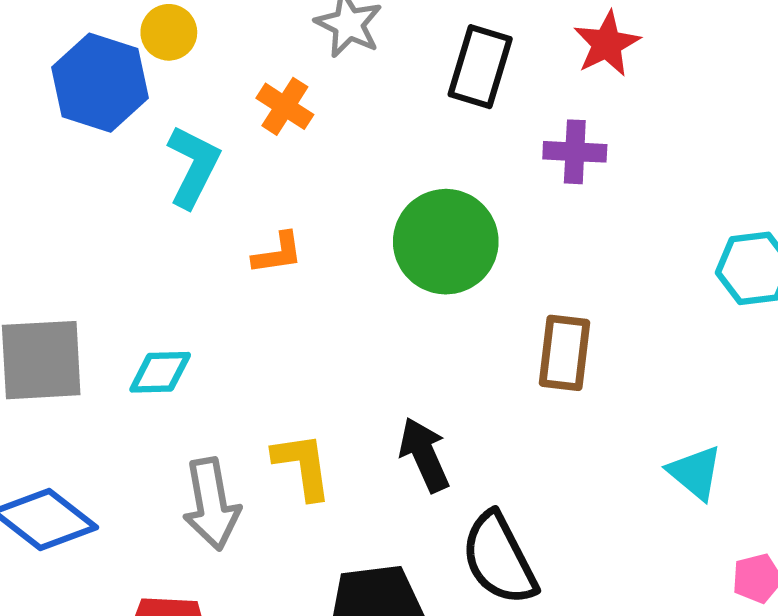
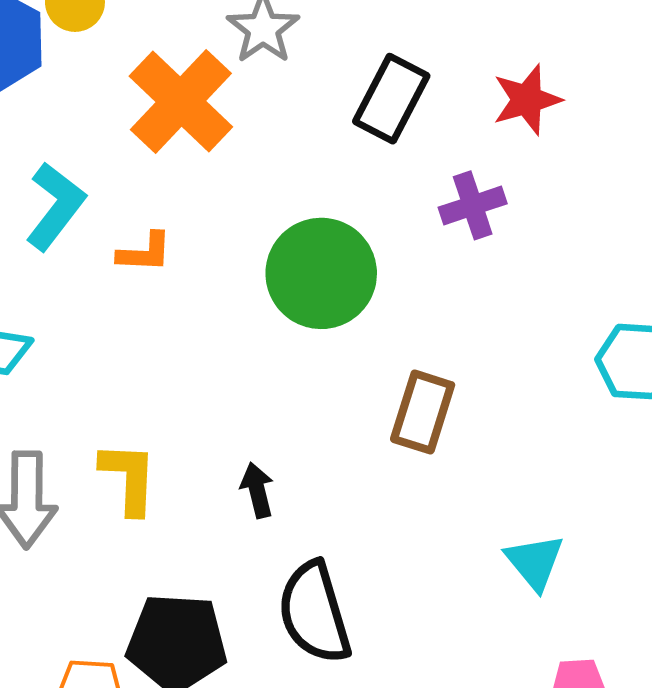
orange cross: (285, 106) -> (181, 101), size x1.8
purple cross: (575, 152) -> (473, 205), turned -32
cyan L-shape: (193, 166) -> (55, 206), moved
black arrow: (424, 455) -> (257, 490), size x0.7

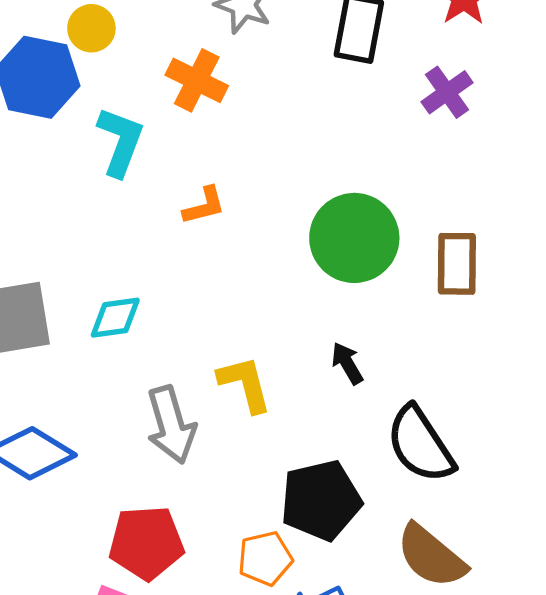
orange cross: (181, 101) -> (197, 80), size x0.7
cyan L-shape: (55, 206) -> (120, 142), moved
green circle: (321, 273) -> (354, 238), moved

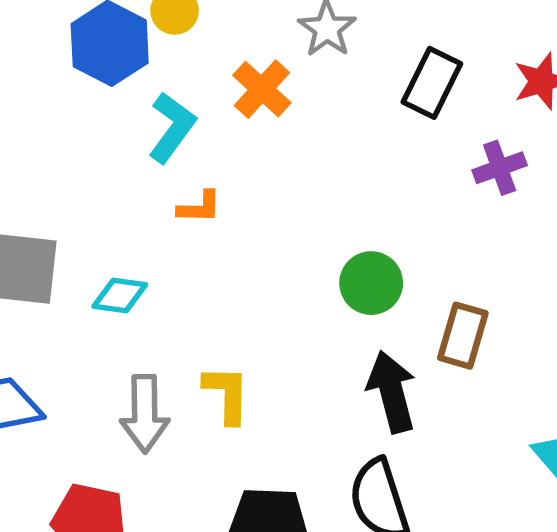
orange L-shape: (204, 206) -> (199, 207), moved
green circle: (354, 238) -> (371, 283), size x0.7
black arrow: (347, 363) -> (392, 392), moved, size x1.8

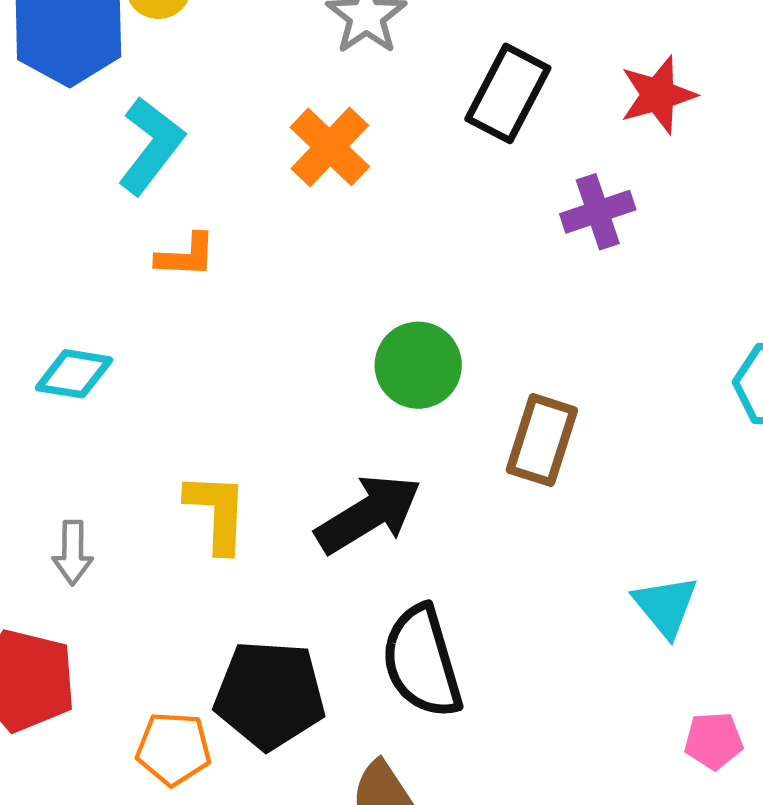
orange cross: (262, 89) -> (330, 147), moved
black arrow: (392, 392) -> (368, 514), moved, turned 72
gray arrow: (145, 414) -> (73, 553), moved, size x0.6

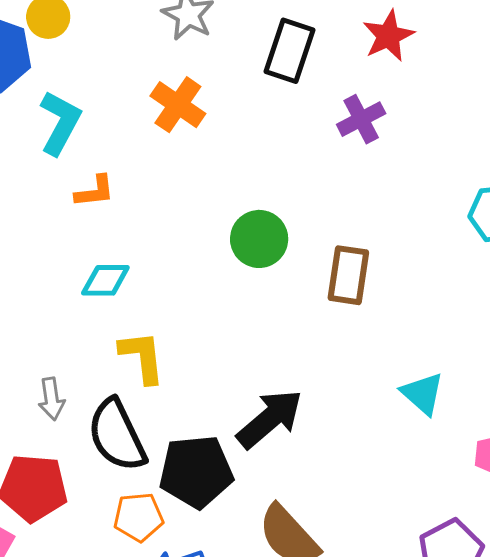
cyan diamond: (74, 374) -> (105, 280), moved
black arrow: (368, 514) -> (270, 419), moved
cyan triangle: (666, 606) -> (422, 394), moved
black semicircle: (422, 662) -> (117, 435), moved

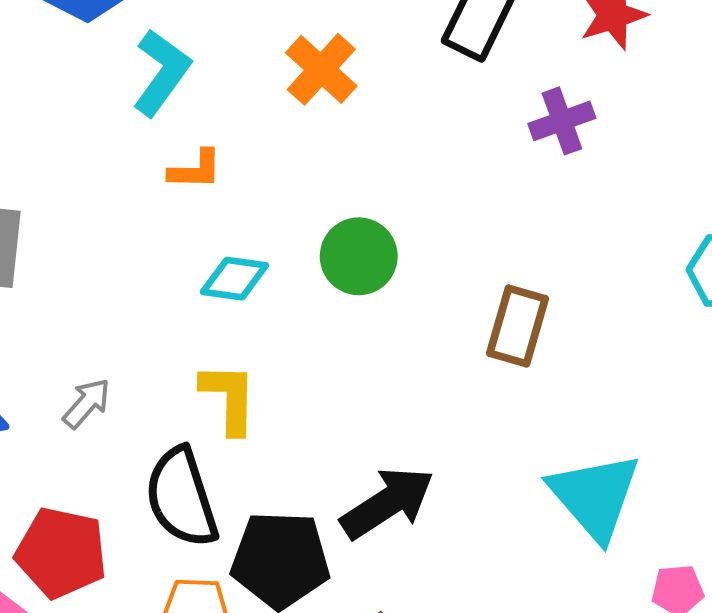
green circle: (259, 239) -> (359, 256), moved
cyan diamond: (105, 280) -> (234, 279), moved
cyan triangle: (422, 394) -> (595, 496), size x1.6
gray arrow: (51, 399) -> (87, 403), moved, turned -138

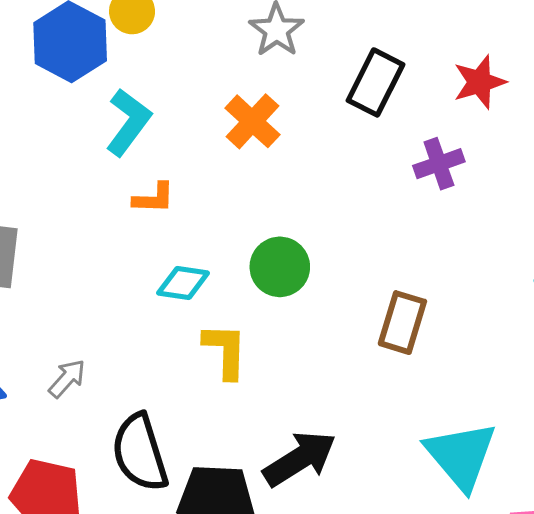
yellow L-shape: (229, 398) -> (225, 351), moved

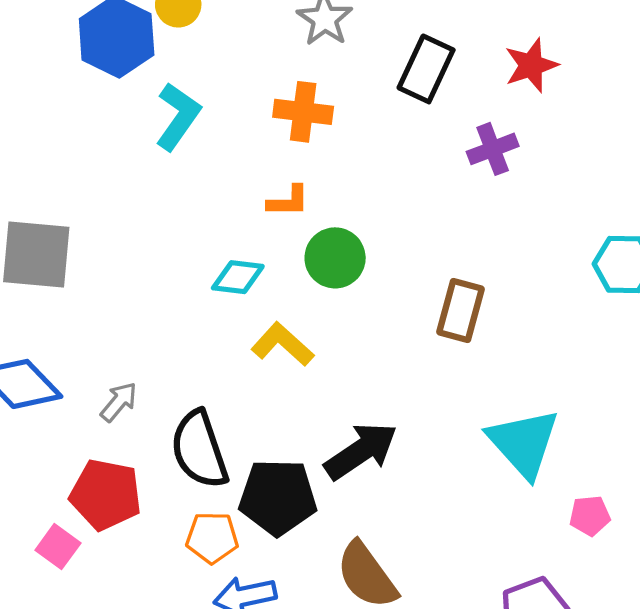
orange cross: (252, 121) -> (303, 112), turned -34
orange L-shape: (154, 198) -> (288, 201), moved
yellow L-shape: (225, 351) -> (282, 344), turned -48
gray arrow: (67, 378) -> (119, 402), moved

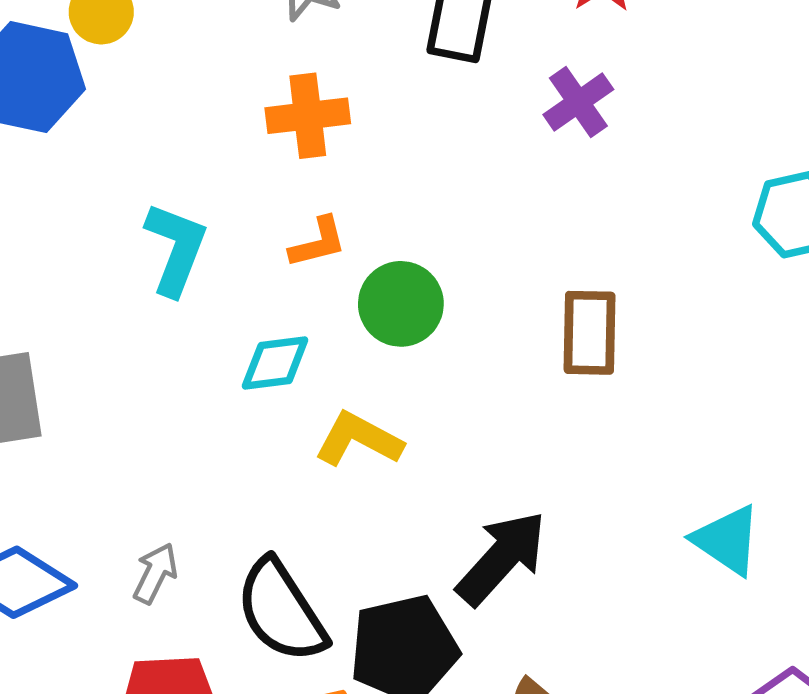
cyan L-shape: (178, 116) -> (176, 249), moved
cyan triangle: (524, 443) -> (727, 540), moved, size x0.7

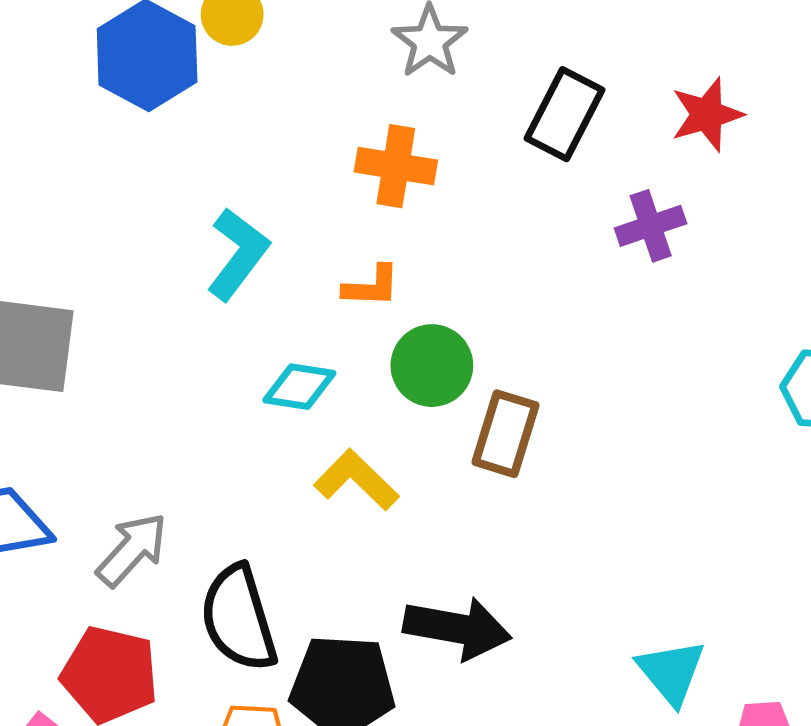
brown rectangle: (590, 333) -> (506, 434), moved
black arrow: (502, 558) -> (457, 628), turned 42
gray arrow: (155, 573) -> (132, 550), size x1.4

